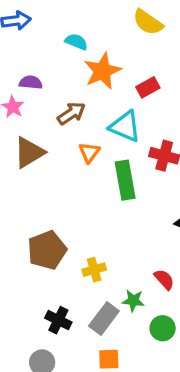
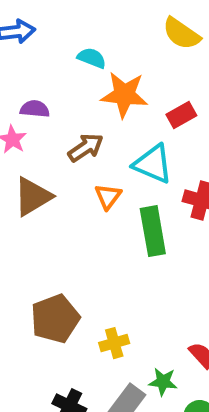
orange star: (102, 71) -> (124, 95), turned 30

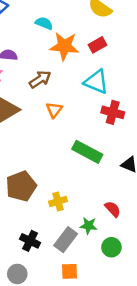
red rectangle: (181, 115) -> (97, 45), moved
cyan triangle: (153, 164) -> (96, 82), moved
green rectangle: (153, 231) -> (87, 152), moved, turned -52

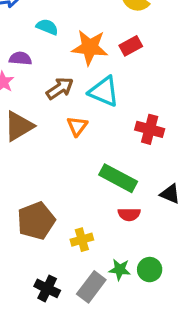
cyan semicircle: (44, 23) -> (47, 27), moved
cyan triangle: (96, 82) -> (104, 91), moved
red semicircle: (113, 209) -> (129, 214), moved, turned 132
green circle: (111, 247) -> (150, 270), moved

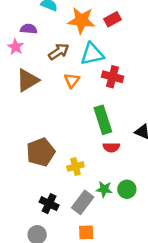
cyan triangle: (104, 91) -> (92, 54), turned -35
red cross: (150, 129) -> (113, 77), moved
green rectangle: (118, 178) -> (103, 120), turned 44

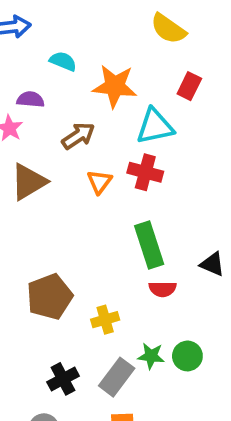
red rectangle: (113, 19) -> (189, 86), moved, turned -35
cyan triangle: (92, 54) -> (155, 126), moved
red cross: (113, 77) -> (145, 172), moved
black cross: (49, 204) -> (63, 379), turned 36

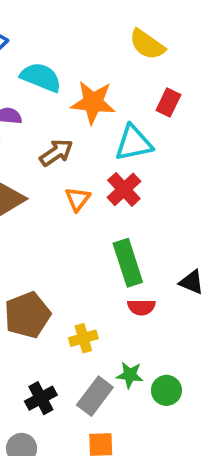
cyan semicircle: (63, 61) -> (41, 77), size x1.5
red cross: (145, 172) -> (124, 189), turned 32
green circle: (187, 356) -> (166, 390), moved

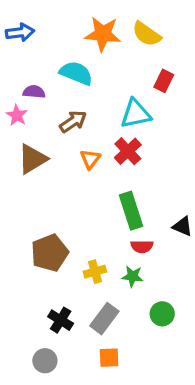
cyan semicircle: (41, 77) -> (76, 73), moved
orange star: (93, 102) -> (103, 34), moved
green star: (130, 375) -> (133, 276), moved
black cross: (41, 398) -> (61, 320), turned -30

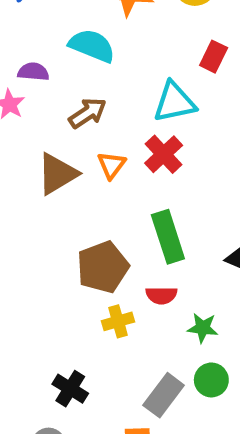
brown triangle: (32, 159) -> (57, 174), moved
red semicircle: (142, 247) -> (161, 295), moved
brown pentagon: (50, 253) -> (103, 267), moved
green star: (133, 276) -> (203, 328), moved
gray rectangle: (104, 319) -> (164, 395), moved

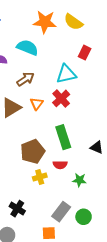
green circle: (211, 380) -> (84, 217), moved

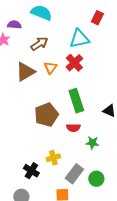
yellow cross: (40, 177) -> (53, 158), moved

